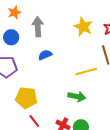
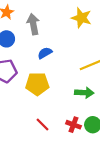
yellow pentagon: (26, 98) -> (37, 84), moved

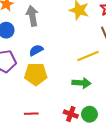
blue semicircle: (45, 53) -> (36, 50), moved
red line: (43, 125) -> (31, 114), moved, turned -48

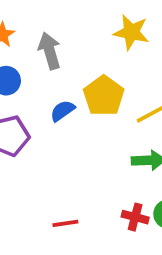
yellow pentagon: (36, 74) -> (104, 96), moved, turned -30

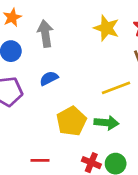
yellow pentagon: (104, 96) -> (71, 121), moved

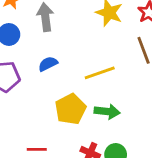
yellow line: (116, 88) -> (100, 73), moved

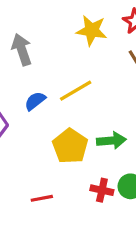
yellow line: (100, 73) -> (76, 91), moved

